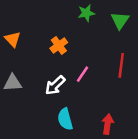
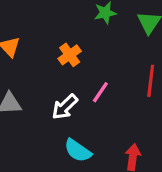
cyan semicircle: (65, 119) -> (78, 151), turned -40

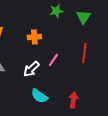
orange cross: (70, 55) -> (34, 37), turned 32

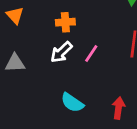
white arrow: (31, 69) -> (61, 52), moved

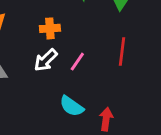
cyan semicircle: (72, 103) -> (72, 106), moved

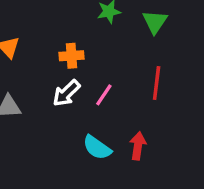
red arrow: (106, 119) -> (138, 146), moved

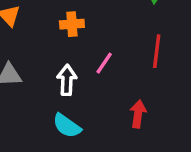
white arrow: (66, 93) -> (67, 80), moved, turned 136
cyan semicircle: (97, 148) -> (67, 126), moved

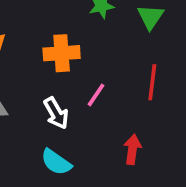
orange cross: (72, 24) -> (62, 53), size x1.4
white arrow: (67, 80) -> (56, 113), turned 148

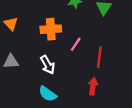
red line: (152, 82) -> (99, 57), moved
pink line: (96, 95) -> (76, 44), moved

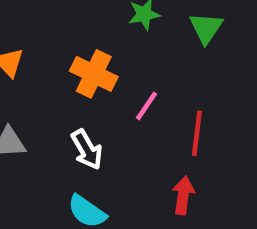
orange cross: (51, 29) -> (94, 74), turned 30

